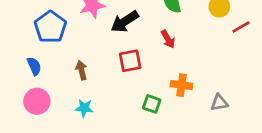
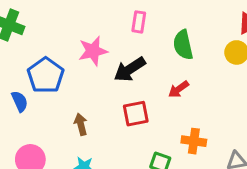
red arrow: (168, 39) -> (179, 89), turned 84
blue semicircle: (34, 66) -> (20, 101), moved

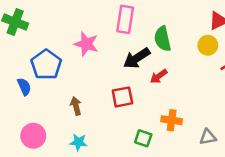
pink rectangle: (139, 22) -> (125, 19), size x1.5
pink star: (93, 51) -> (86, 44), turned 30
black arrow: (130, 69) -> (137, 58), moved

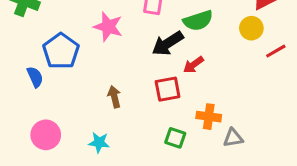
green semicircle: (163, 39) -> (198, 21), turned -95
red square: (122, 97) -> (168, 89), moved
brown arrow: (76, 106) -> (114, 97), moved
gray triangle: (208, 137) -> (233, 138), moved

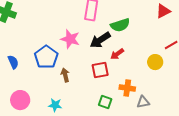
pink star: (108, 27) -> (70, 39), moved
yellow circle: (251, 28) -> (155, 62), moved
blue pentagon: (61, 51) -> (46, 57), moved

